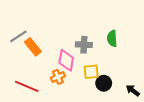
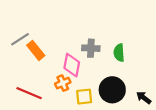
green semicircle: (112, 38) -> (119, 53), moved
yellow square: (91, 72) -> (84, 97), moved
black circle: (104, 83) -> (112, 90), size x1.5

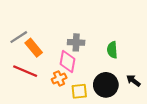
gray cross: (91, 48) -> (76, 42), moved
red line: (29, 93) -> (25, 71), moved
black arrow: (144, 98) -> (133, 81), moved

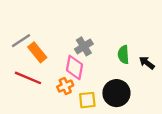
gray cross: (76, 42) -> (84, 46), turned -35
black arrow: (133, 81) -> (147, 63), moved

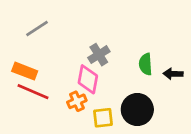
gray line: (21, 41) -> (37, 28), moved
orange rectangle: (37, 52) -> (25, 71), moved, turned -30
black arrow: (147, 63) -> (173, 74), turned -35

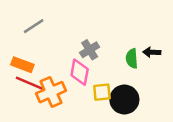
black arrow: (173, 74) -> (152, 52), moved
orange cross: (77, 101) -> (51, 92), moved, size x1.6
yellow square: (103, 118) -> (102, 92), moved

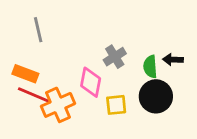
gray line: (34, 26) -> (38, 30), turned -70
gray cross: (90, 50) -> (115, 57), moved
black circle: (124, 100) -> (156, 96), moved

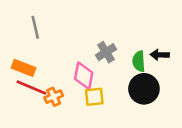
orange cross: (58, 105) -> (54, 97), size x0.6
yellow square: (116, 105) -> (94, 97), moved

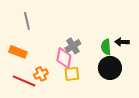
gray cross: (106, 52) -> (73, 46), moved
red line: (31, 88) -> (24, 81), moved

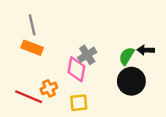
green semicircle: (106, 47) -> (127, 56), turned 35
orange rectangle: (18, 52) -> (32, 48), moved
yellow square: (72, 74) -> (79, 103), moved

